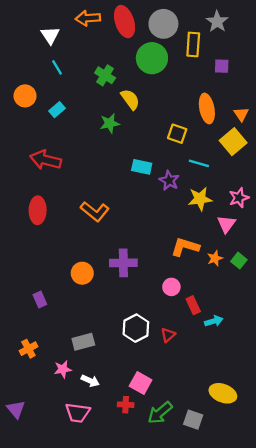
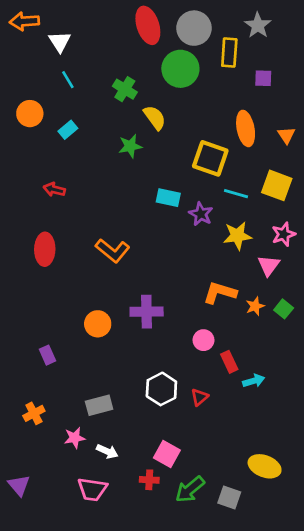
orange arrow: (88, 18) -> (24, 21), moved
yellow square: (177, 134) -> (210, 158), size x1.5
yellow square: (233, 142) -> (277, 185), moved, turned -30
red arrow: (46, 160) -> (54, 190), size x0.6

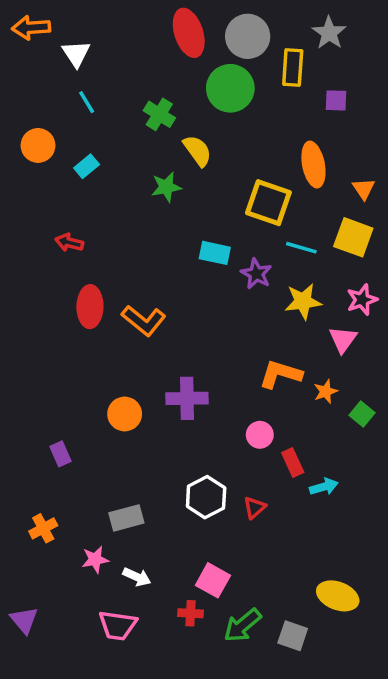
orange triangle: (286, 135) -> (364, 189), moved
red ellipse: (45, 249) -> (90, 307), moved
green square: (284, 309) -> (362, 414), moved

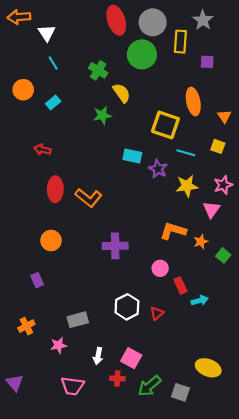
yellow square: (353, 237) -> (218, 146), size x0.6
orange circle: (125, 414) -> (51, 241), moved
white arrow: (137, 577) -> (98, 356), moved, turned 77

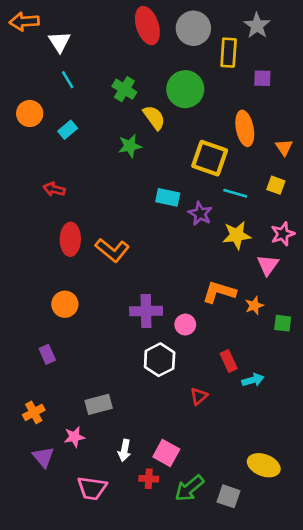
green circle: (142, 54) -> (185, 89), moved
green square: (223, 255) -> (283, 323), turned -32
pink circle: (160, 268) -> (185, 325), moved
white hexagon: (127, 307) -> (160, 360), moved
purple triangle: (15, 383) -> (43, 457), moved

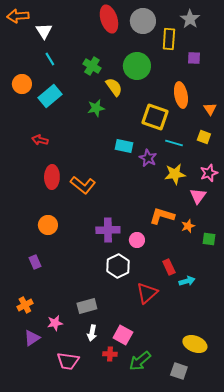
cyan rectangle: (68, 130) -> (50, 96), size x1.6
red triangle: (199, 396) -> (147, 293), size x1.6
gray rectangle: (99, 404) -> (87, 306), moved
purple triangle: (43, 457) -> (32, 338), turned 36
gray square: (229, 496) -> (179, 371), moved

